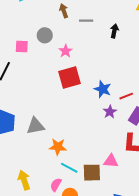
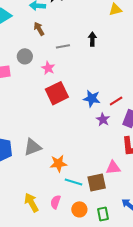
gray line: (86, 21) -> (63, 46), moved
pink semicircle: (56, 185) -> (55, 202), moved

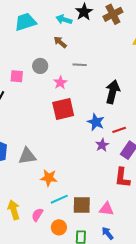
brown arrow: (39, 29) -> (60, 42), turned -32
black arrow: (92, 39) -> (113, 92), moved, size x1.6
pink triangle: (113, 168) -> (106, 209), moved
cyan line: (73, 182) -> (59, 199), turned -54

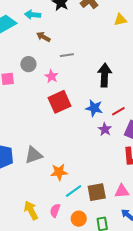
cyan arrow: (64, 19) -> (33, 15), moved

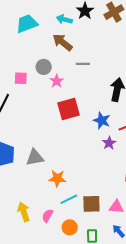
cyan arrow: (33, 15) -> (64, 19), moved
brown arrow: (43, 37) -> (63, 42), size x1.5
pink star: (51, 76) -> (57, 81), moved

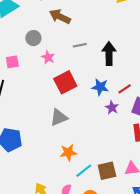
brown arrow: (63, 42) -> (60, 16), moved
gray line: (83, 64) -> (80, 45), moved
gray circle: (44, 67) -> (33, 38), moved
gray triangle: (35, 158) -> (59, 117), moved

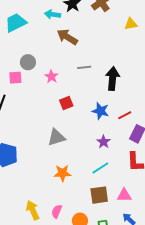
gray circle: (33, 38) -> (28, 62), moved
red square: (65, 82) -> (66, 103), size x0.6
purple star: (112, 108) -> (104, 142), moved
cyan line: (84, 171) -> (100, 168), moved

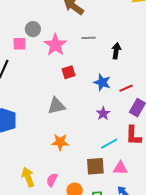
pink star: (51, 76) -> (55, 45), size x1.6
black arrow: (113, 79) -> (116, 51), size x0.7
cyan line: (100, 168) -> (109, 144), moved

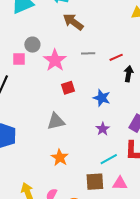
black arrow: (116, 51) -> (129, 74), moved
red line: (126, 88) -> (116, 57), moved
orange star: (60, 142) -> (60, 157), turned 30

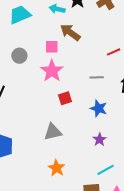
gray circle: (32, 45) -> (19, 56), moved
gray line: (88, 53) -> (97, 77), moved
red line: (116, 57) -> (114, 52), moved
pink square: (19, 59) -> (52, 47), moved

